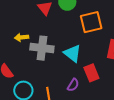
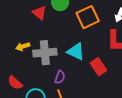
purple semicircle: (73, 85) -> (60, 77), moved

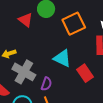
gray cross: (45, 53) -> (24, 72), moved, turned 35

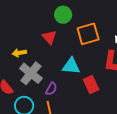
red triangle: (25, 20) -> (49, 37), moved
cyan triangle: (62, 58) -> (71, 66), turned -30

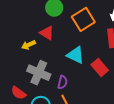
yellow arrow: (19, 53) -> (28, 45), moved
cyan triangle: (71, 66) -> (76, 55), turned 36

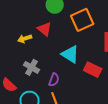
red rectangle: (100, 67) -> (93, 70), turned -30
gray cross: (39, 73) -> (32, 67), size x0.7

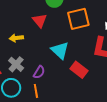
yellow arrow: (25, 39) -> (16, 38), moved
gray cross: (32, 67) -> (16, 64), moved

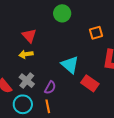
orange square: (78, 19) -> (96, 33), moved, size x0.6
red triangle: (40, 21) -> (29, 36), moved

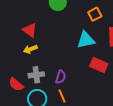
cyan triangle: (70, 65) -> (86, 40), moved, turned -42
gray cross: (27, 81) -> (36, 75), turned -35

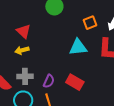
red rectangle: (99, 65) -> (75, 82), moved

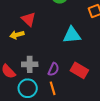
cyan triangle: (78, 47) -> (72, 35), moved
yellow arrow: (22, 50) -> (17, 35), moved

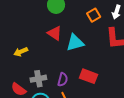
red triangle: (29, 19) -> (55, 33), moved

